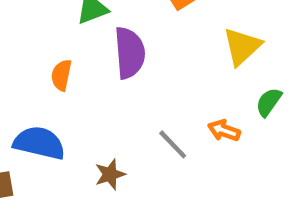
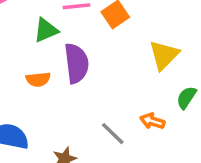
orange semicircle: (61, 75) -> (38, 79), moved, turned -105

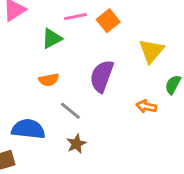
purple semicircle: (76, 63) -> (102, 76), moved, turned -148
gray line: (113, 134) -> (70, 111), moved

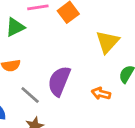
purple semicircle: (102, 76) -> (59, 81), moved

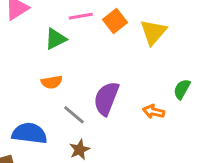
yellow triangle: (107, 42) -> (153, 32), moved

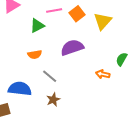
purple semicircle: (106, 99) -> (72, 47), moved, turned 50

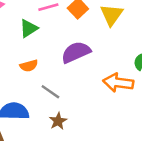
orange arrow: (103, 74) -> (118, 83), size x1.6

